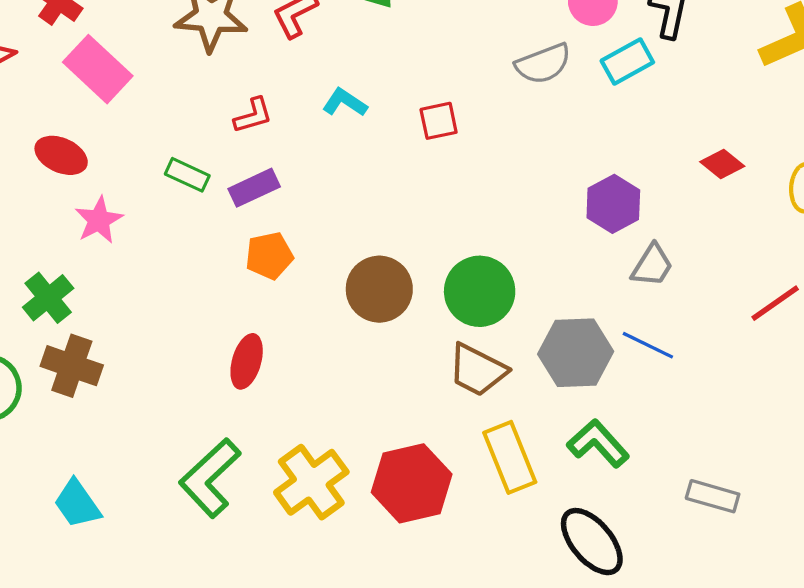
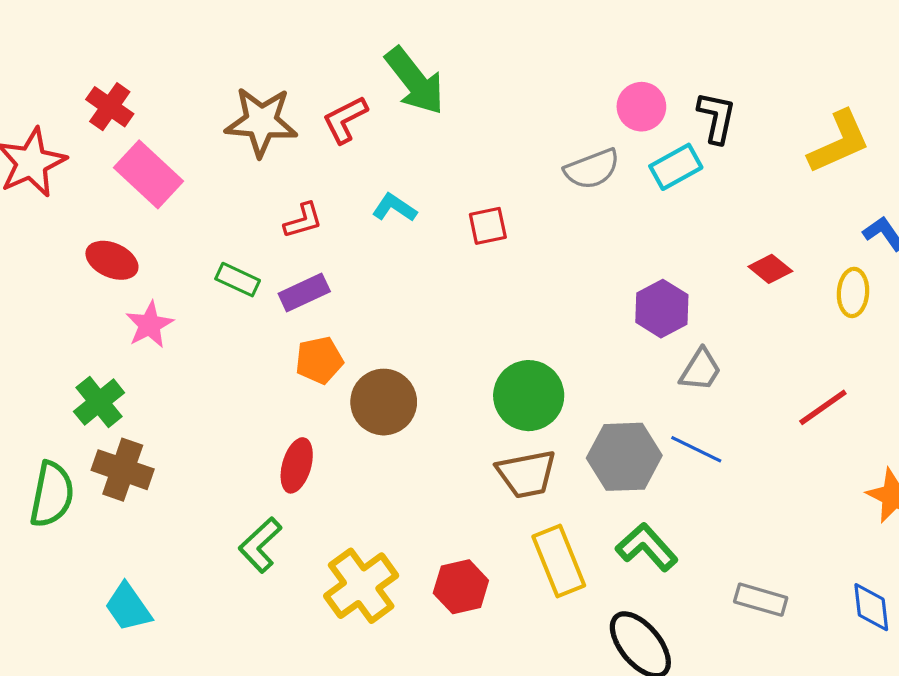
brown circle: (379, 289) -> (384, 402), moved
brown trapezoid: (477, 370) -> (527, 474), turned -38
green L-shape: (210, 478) -> (260, 545), moved, size x0.7
red hexagon: (412, 483) -> (461, 587), size x0.7

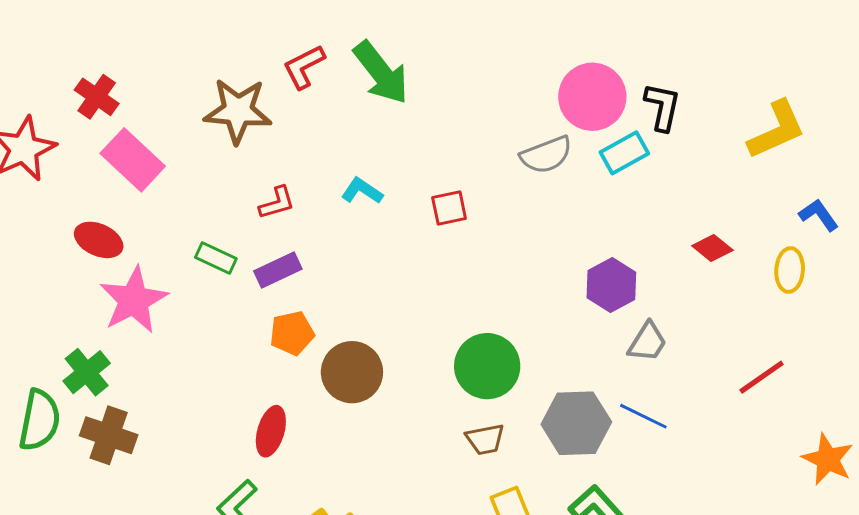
pink circle: (641, 107) -> (592, 97), size x1.5
red L-shape: (345, 120) -> (304, 67), moved
pink star: (150, 325) -> (134, 300), size x1.5
brown trapezoid: (527, 474) -> (485, 439), size x0.7
green semicircle: (52, 494) -> (40, 420), moved

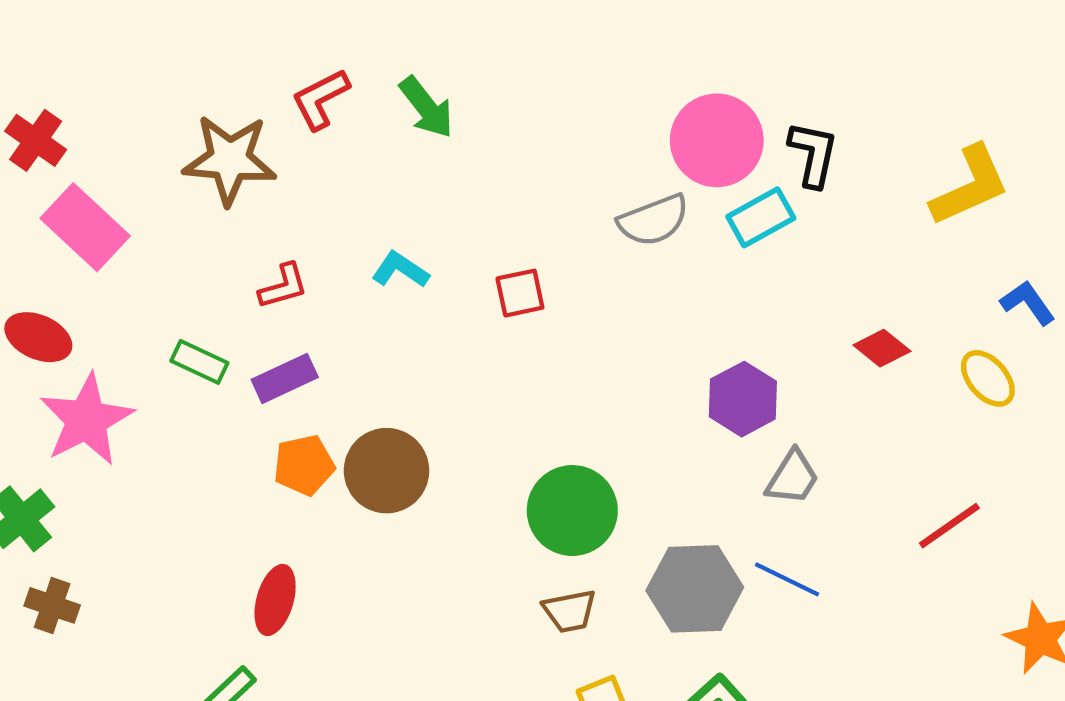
green arrow: (381, 73) -> (426, 107), size x0.7
yellow ellipse: (790, 270) -> (988, 378), turned -45
brown circle: (352, 372) -> (387, 471), moved
brown cross: (109, 435) -> (52, 605), size x0.7

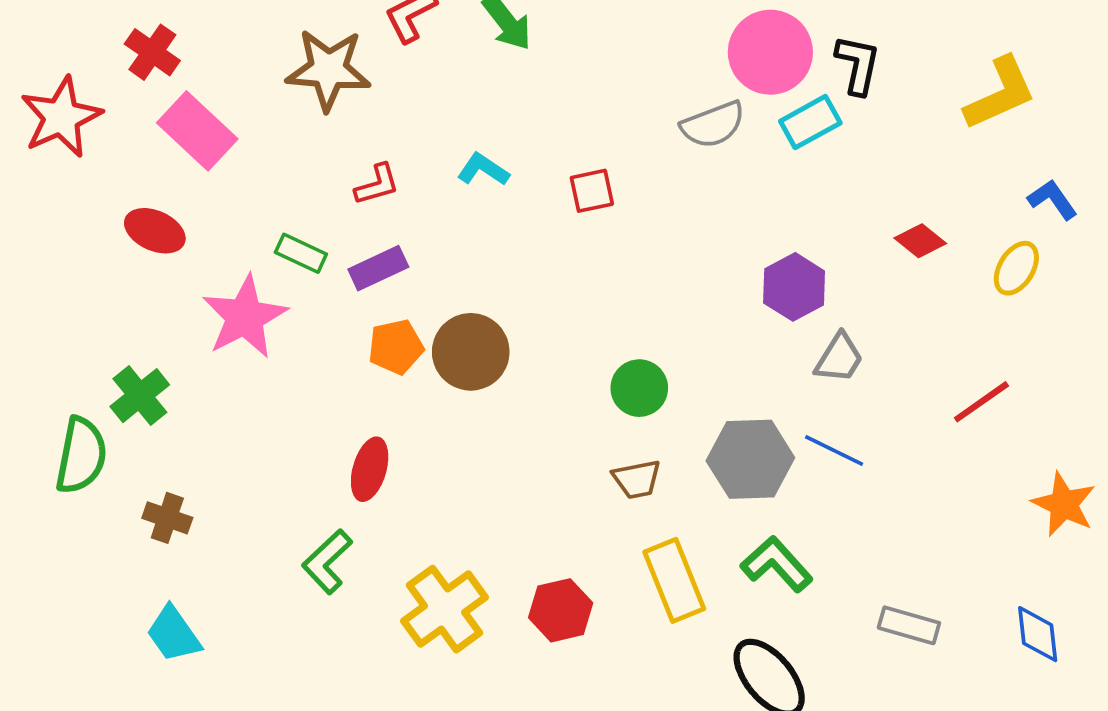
yellow ellipse: (988, 378) -> (1016, 268), turned 72
pink star: (87, 420) -> (245, 317), moved
green circle: (572, 511) -> (639, 388), size x0.7
brown cross: (52, 605) -> (167, 518), moved

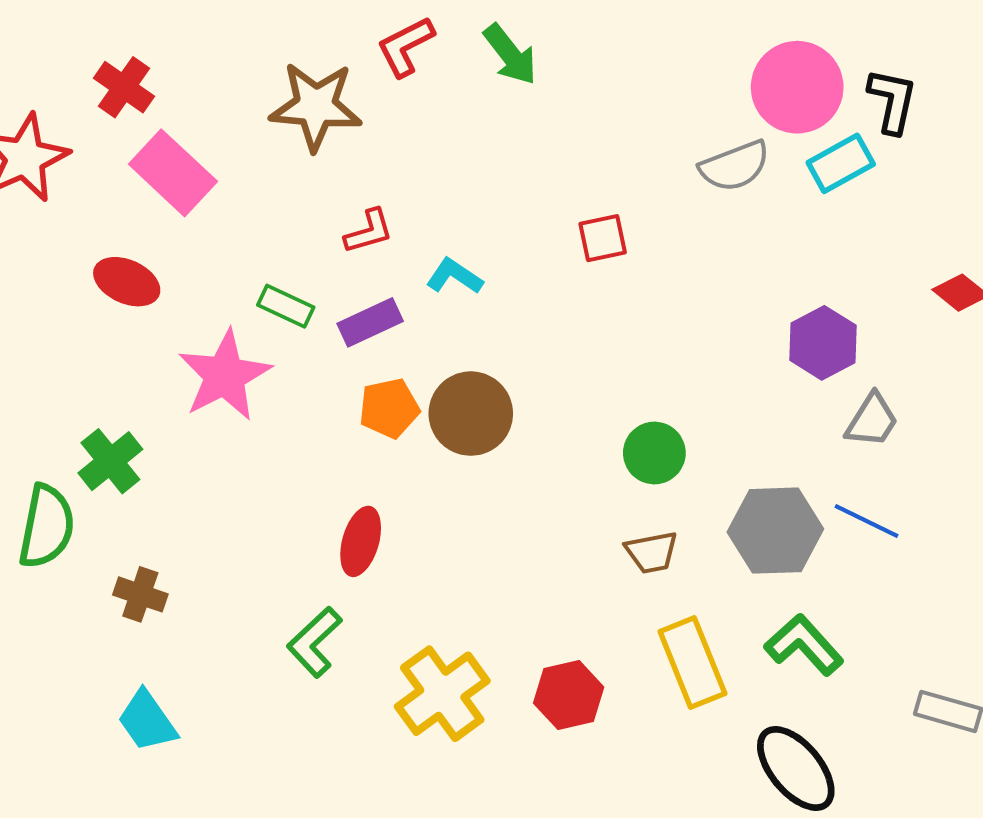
cyan L-shape: (483, 170) -> (454, 276), moved

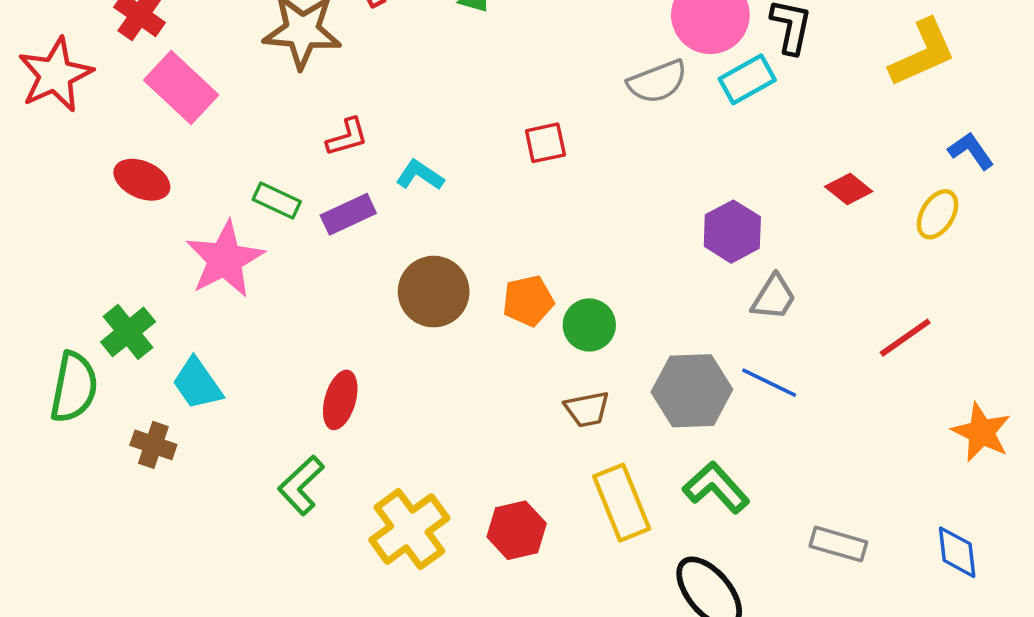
orange pentagon: (389, 408) -> (528, 301), moved
cyan trapezoid: (147, 721) -> (197, 384), moved

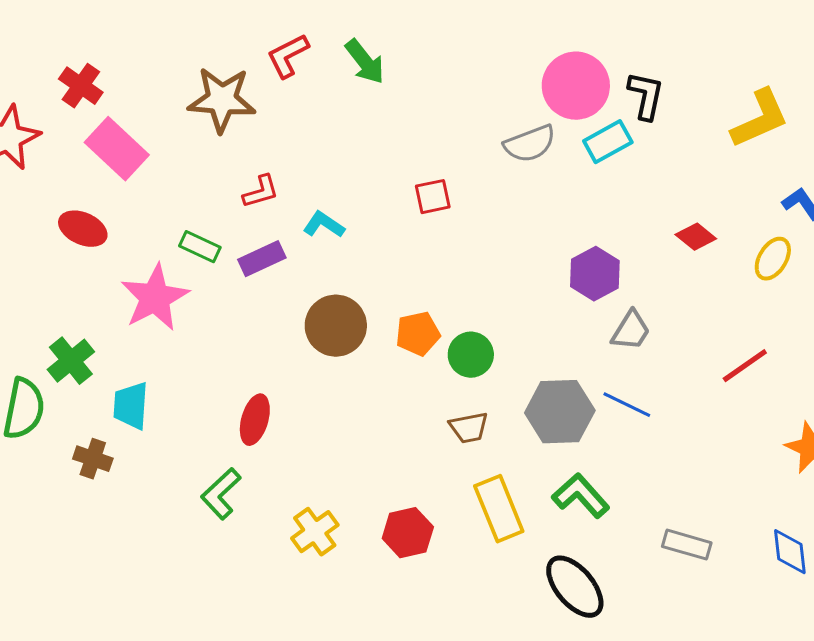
cyan trapezoid: (197, 384) -> (131, 406), turned 39
yellow cross: (409, 529) -> (315, 532), size x0.7

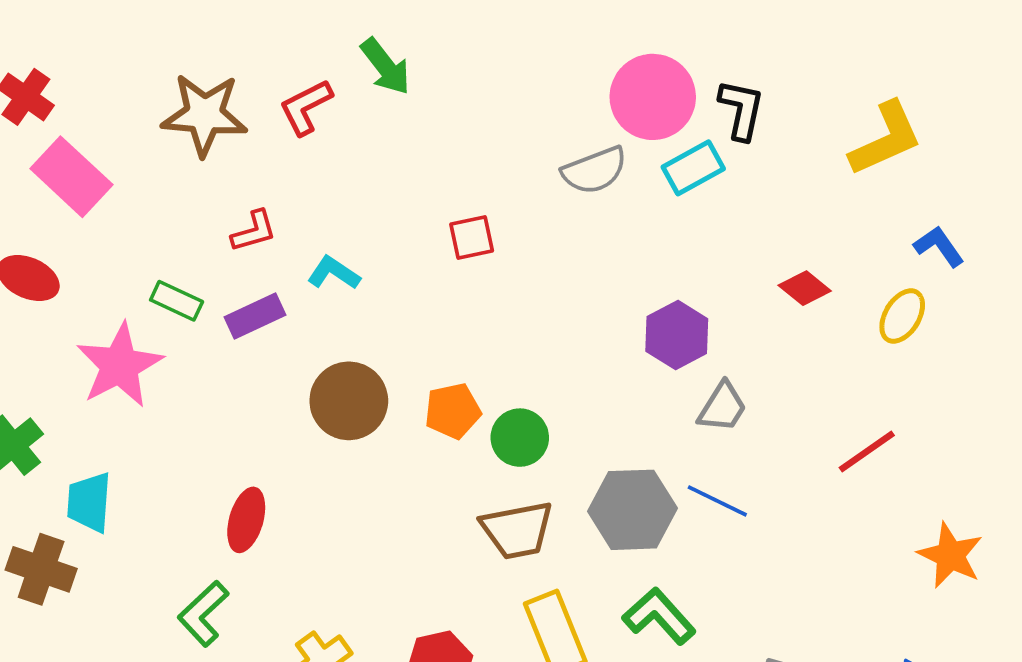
red L-shape: (288, 56) -> (306, 107), moved
brown trapezoid: (469, 428) -> (517, 530), size x1.5
brown cross: (93, 459) -> (41, 569), size x1.4

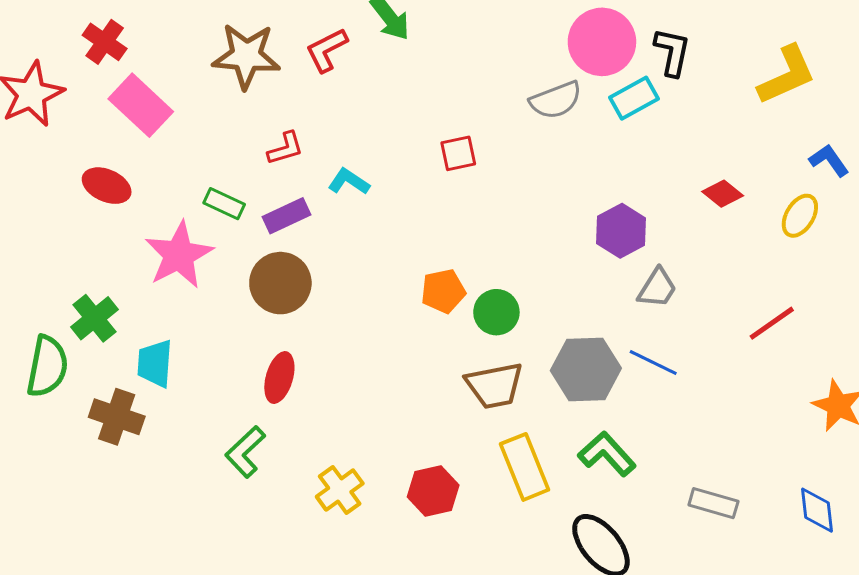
brown circle: (349, 401) -> (280, 283), moved

